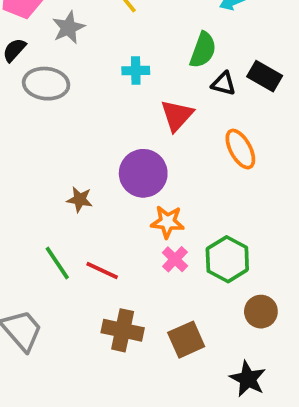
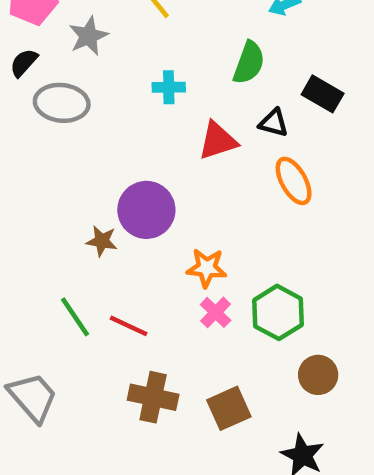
black triangle: (224, 84) -> (273, 123), moved
red triangle: (177, 115) -> (218, 141), turned 30
purple circle: (143, 173) -> (146, 210), moved

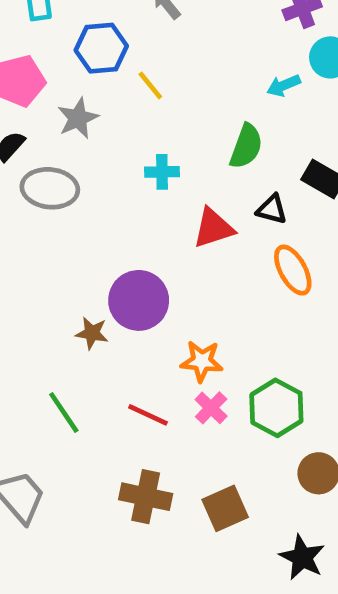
red line: (129, 326) -> (148, 415), moved

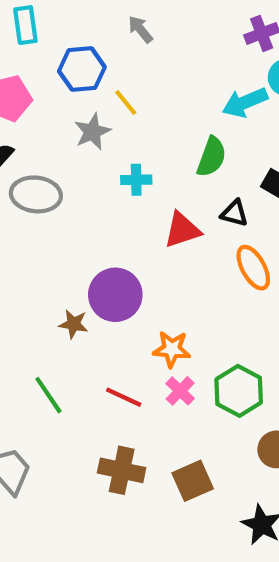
cyan arrow: (283, 85) -> (245, 102), size x1.5
gray star: (78, 118) -> (92, 132), moved

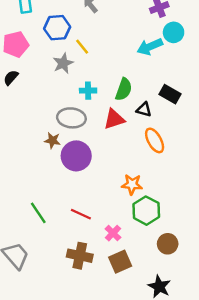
green semicircle: (211, 157) -> (124, 89), moved
gray ellipse: (36, 194) -> (71, 118), moved
brown star: (74, 324) -> (52, 140), moved
orange star: (172, 349) -> (132, 184), moved
pink cross: (180, 391) -> (113, 233), moved

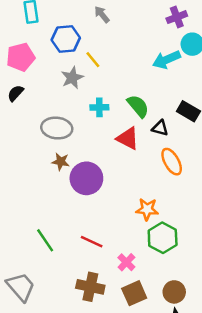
green semicircle: (124, 89) -> (138, 106), turned -60
gray ellipse: (71, 118) -> (57, 128), moved
red triangle: (114, 119) -> (128, 138), turned 45
brown circle: (168, 244) -> (174, 292), moved

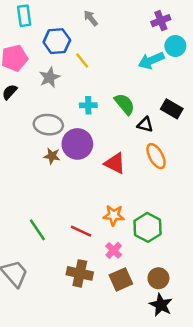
gray star: (72, 78) -> (50, 77), moved
red triangle: (128, 138) -> (115, 163), moved
purple circle: (86, 178) -> (77, 144), moved
orange star: (147, 209) -> (114, 215), moved

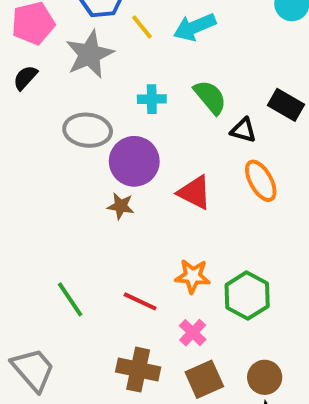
cyan arrow: (151, 60) -> (195, 27), moved
gray star: (50, 77) -> (90, 54), size x1.4
brown star: (52, 156) -> (121, 206), moved

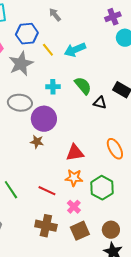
orange ellipse: (261, 181) -> (115, 149), moved
red triangle: (195, 192) -> (75, 153), moved, turned -36

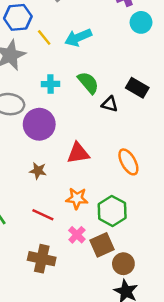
brown star: (37, 142) -> (38, 171), moved
red triangle: (75, 153) -> (78, 153), moved
brown square: (80, 231) -> (102, 245), moved

